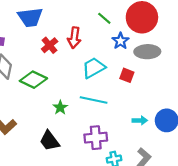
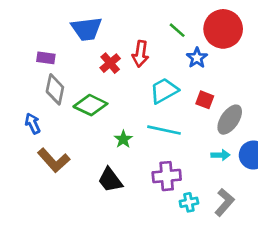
gray ellipse: (147, 52) -> (230, 120), moved, turned -55

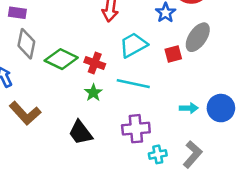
red cross: (110, 63) -> (95, 63), moved, turned -30
red square: (205, 100) -> (173, 54), turned -36
gray ellipse: (230, 120) -> (198, 37), moved

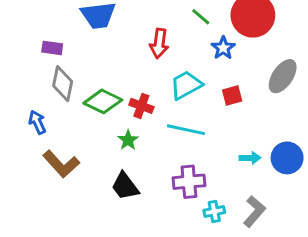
gray ellipse: (198, 37) -> (283, 76), moved
green star: (93, 93) -> (128, 140), moved

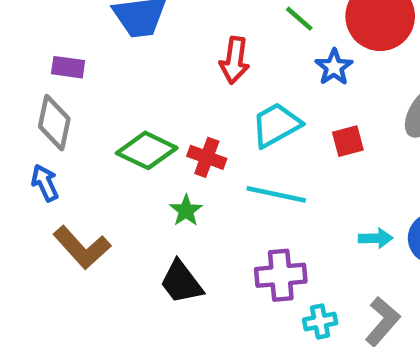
gray diamond: (63, 84) -> (54, 123), moved

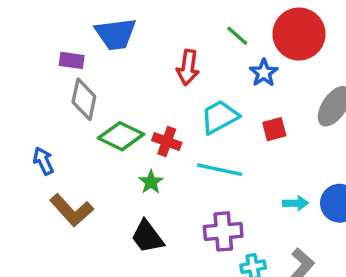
purple rectangle: (68, 67) -> (72, 60), moved
gray diamond: (54, 123) -> (84, 99), moved

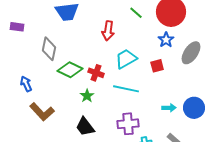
purple rectangle: (72, 60) -> (17, 27), moved
blue star: (264, 73) -> (166, 40), moved

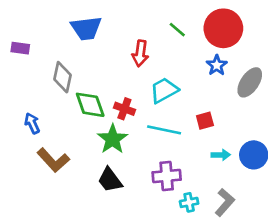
red square: (157, 66) -> (205, 121), moved
green diamond: (70, 70) -> (90, 105), turned 45
green star: (87, 96) -> (113, 139), size x1.6

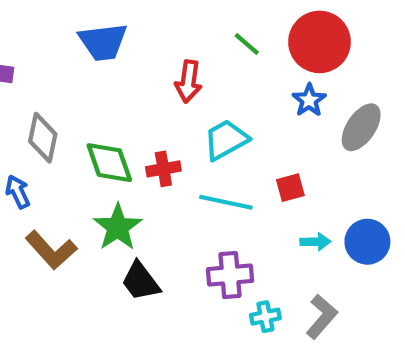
gray diamond: (62, 77) -> (43, 138), moved
red cross: (124, 109) -> (163, 169), turned -30
green star: (113, 139) -> (118, 227), moved

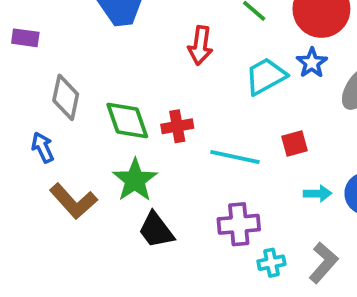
cyan trapezoid: (226, 140) -> (266, 76), moved

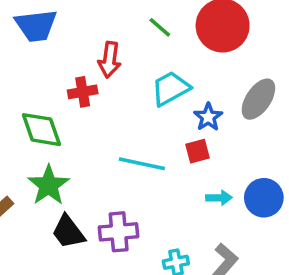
blue star: (312, 63) -> (208, 117), moved
red cross: (177, 126) -> (83, 92), moved
purple cross: (239, 224) -> (119, 232), moved

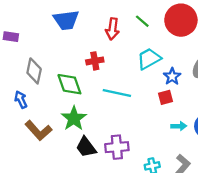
red arrow: (110, 60) -> (112, 29), moved
cyan line: (142, 164) -> (117, 93), moved

